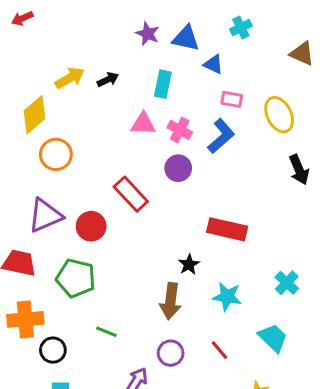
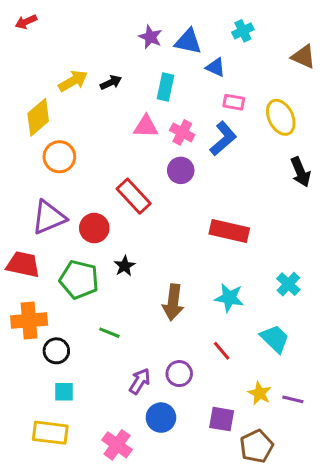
black star: (189, 264) -> (125, 266), moved
purple circle: (171, 353) -> (179, 374), moved

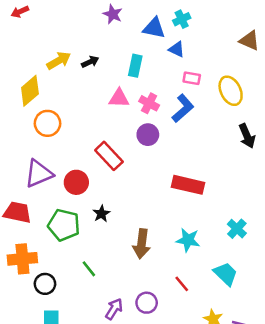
cyan cross: (243, 31) -> (182, 19), moved
purple star: (150, 37) -> (113, 14), moved
green line: (109, 333) -> (89, 269), turned 30

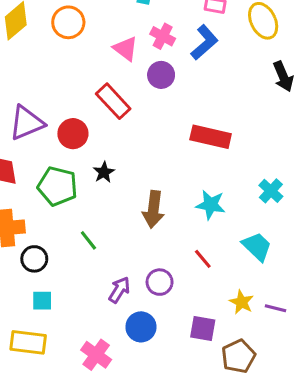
pink triangle: (119, 98) -> (126, 49), moved, turned 35
orange circle: (47, 123) -> (68, 22), moved

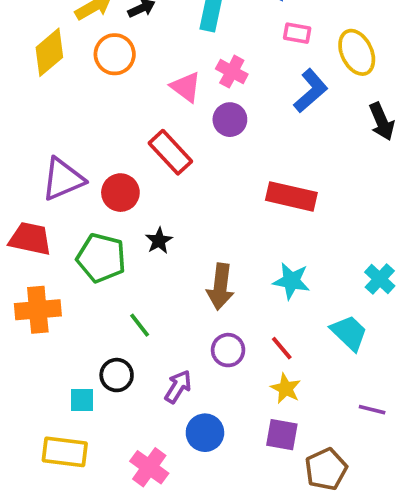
blue L-shape: (204, 42) -> (311, 91), moved
cyan cross: (271, 191) -> (380, 279), moved
black circle: (34, 259) -> (117, 375), moved
purple circle: (160, 282) -> (228, 350), moved
yellow star: (241, 302) -> (286, 388), moved

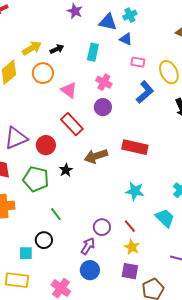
pink triangle: (186, 87) -> (69, 90), moved
brown arrow: (220, 287) -> (96, 156), moved, turned 65
purple arrow: (178, 387) -> (88, 246), moved

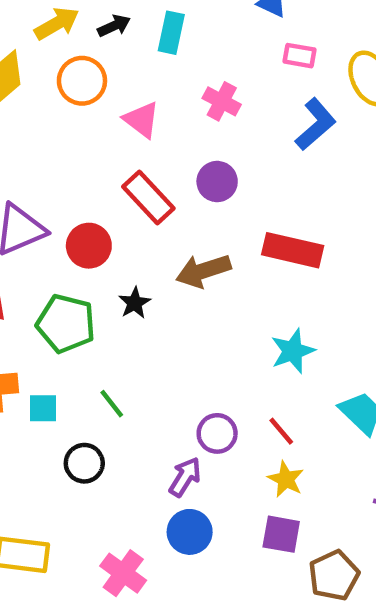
cyan rectangle: (93, 52) -> (171, 33), moved
purple circle: (103, 107) -> (217, 182), moved
cyan star: (135, 191) -> (293, 351), turned -30
cyan square: (26, 253) -> (43, 408), moved

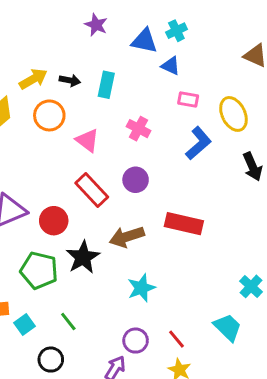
black arrow: (114, 26) -> (70, 80), turned 36
black star: (135, 303) -> (83, 257), size x1.6
cyan star: (293, 351) -> (141, 288), moved
cyan square: (43, 408) -> (24, 324), turned -36

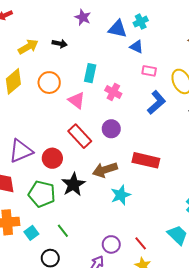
yellow arrow: (33, 79) -> (28, 47), moved
black arrow: (70, 80) -> (60, 44), moved
cyan rectangle: (106, 85) -> (90, 73), moved
cyan star: (141, 288) -> (121, 195), moved

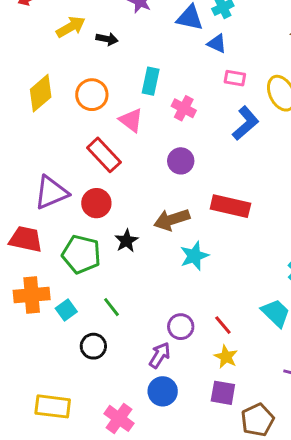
yellow arrow: (28, 47) -> (71, 27), moved
red rectangle: (80, 136) -> (104, 155), moved
black star: (73, 184) -> (127, 241), size x0.7

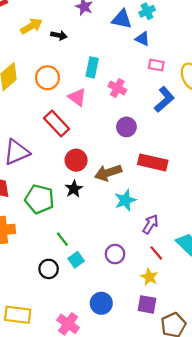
purple circle: (181, 161) -> (126, 127), moved
red circle: (96, 203) -> (76, 160), moved
cyan square: (66, 310) -> (76, 260), moved
red line: (223, 325) -> (156, 253), moved
purple arrow: (160, 355) -> (151, 224), moved

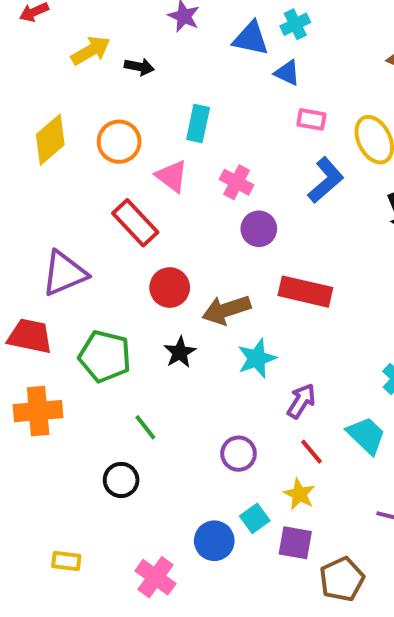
pink cross: (117, 88) -> (237, 182), moved
black star: (74, 189) -> (180, 352), moved
cyan square: (76, 260) -> (255, 518), moved
yellow rectangle: (18, 315) -> (66, 561), size x0.6

